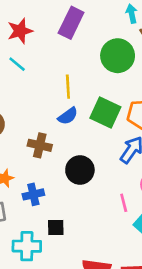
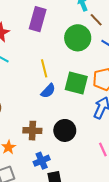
brown cross: (40, 145) -> (32, 131), moved
blue cross: (33, 194) -> (42, 161), moved

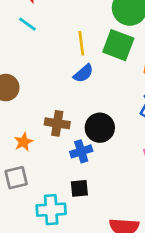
green square: (76, 83) -> (118, 45), moved
blue cross: (42, 161) -> (81, 151), moved

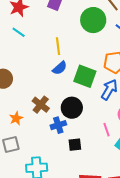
green square: (118, 45) -> (85, 76), moved
brown cross: (57, 123) -> (41, 105), turned 30
black square: (79, 188) -> (75, 145), moved

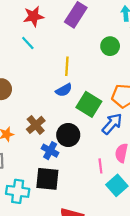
green circle: (93, 20) -> (110, 46), size x0.7
blue cross: (58, 125) -> (50, 151), turned 35
black square: (75, 145) -> (47, 179), moved, size x1.6

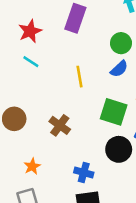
blue semicircle: (64, 90) -> (119, 69), moved
brown cross: (36, 125) -> (60, 125), moved
black circle: (68, 135) -> (119, 149), moved

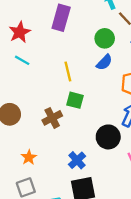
green square: (114, 112) -> (75, 100), moved, size x0.7
brown cross: (60, 125) -> (52, 118), turned 30
blue cross: (84, 173) -> (77, 160), turned 36

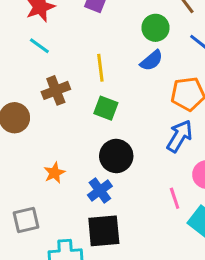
brown cross: (52, 118) -> (56, 90), moved
black circle: (108, 137) -> (116, 156), moved
orange star: (29, 157) -> (54, 173), moved

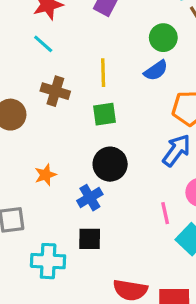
brown cross: (56, 90) -> (55, 91), turned 32
green square: (106, 108) -> (105, 114), turned -35
black square: (104, 231) -> (90, 239), size x0.7

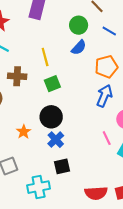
black circle: (110, 164) -> (51, 117), moved

